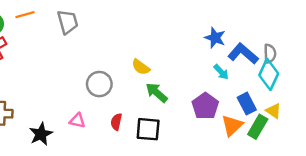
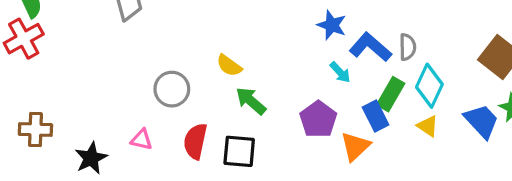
cyan diamond: (269, 74) -> (429, 86), moved
yellow triangle: (274, 111) -> (428, 126), moved
red semicircle: (116, 122) -> (195, 141), size x1.5
green rectangle: (258, 127) -> (391, 94), moved

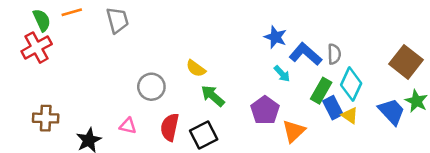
blue rectangle: (376, 116) -> (333, 108), moved
black square: (239, 151) -> (204, 135), turned -32

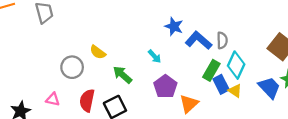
yellow semicircle: (196, 68) -> (98, 52), moved
cyan arrow: (282, 74) -> (155, 56), moved

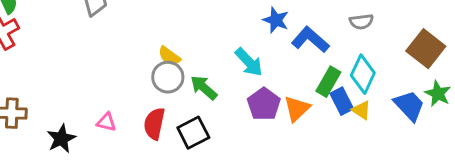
gray semicircle: (222, 40) -> (361, 22), moved, turned 84
cyan arrow: (155, 56) -> (249, 62), size x1.5
gray circle: (72, 67) -> (168, 77), moved
orange triangle: (189, 104) -> (297, 109), moved

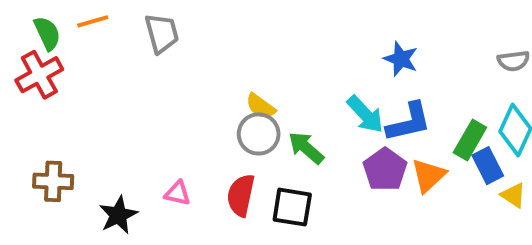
blue L-shape: (310, 40) -> (409, 122), moved, turned 126
yellow triangle: (361, 110) -> (513, 195), moved
black square: (193, 133) -> (292, 207), turned 36

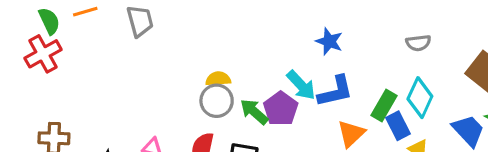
yellow semicircle: (261, 106) -> (218, 79), turned 140
purple pentagon: (385, 170) -> (281, 109), moved

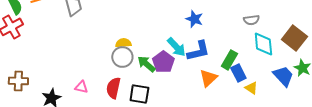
cyan diamond: (420, 98) -> (263, 44), moved, turned -30

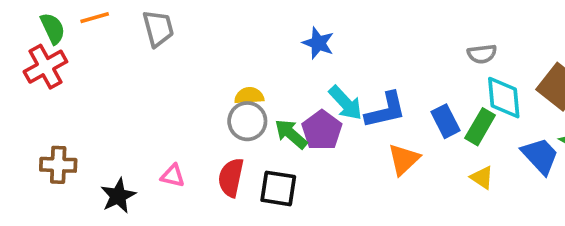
blue star: (194, 19) -> (318, 43), moved
green rectangle: (229, 60) -> (480, 127), moved
blue rectangle: (238, 73) -> (446, 121), moved

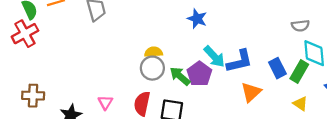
pink triangle: (173, 176) -> (105, 102), turned 49

